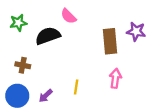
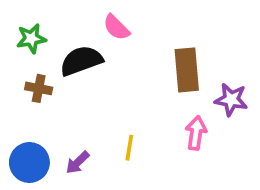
purple star: (136, 31) -> (231, 100), moved
brown cross: (23, 65) -> (39, 88), moved

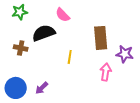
green star: (31, 38) -> (20, 12), moved
yellow line: (129, 148) -> (70, 57), moved

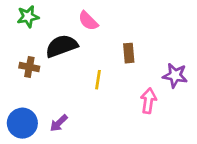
brown rectangle: (101, 38) -> (129, 53), moved, size x0.6

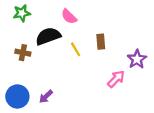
purple star: (175, 75) -> (137, 59), turned 30
yellow line: (98, 80) -> (76, 49), moved, turned -40
pink arrow: (148, 101) -> (116, 79), turned 36

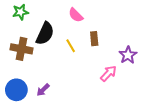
pink semicircle: (69, 16) -> (76, 15), moved
black semicircle: (48, 36) -> (45, 34), turned 135
brown cross: (23, 53) -> (21, 49), size x1.5

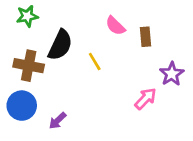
pink semicircle: (76, 15) -> (115, 26), moved
brown rectangle: (94, 39) -> (146, 37), moved
blue circle: (16, 90) -> (22, 106), moved

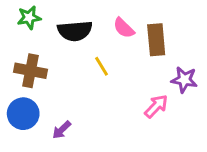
brown rectangle: (146, 37) -> (156, 40), size x1.5
black semicircle: (60, 45) -> (75, 31), moved, turned 60
purple star: (172, 74) -> (184, 80), turned -30

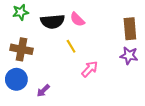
pink semicircle: (124, 28) -> (77, 19), moved
brown rectangle: (156, 40) -> (130, 29), moved
pink arrow: (156, 106) -> (90, 69), moved

